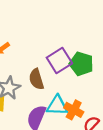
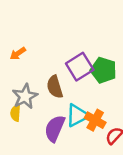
cyan triangle: (57, 105) -> (77, 115), turned -30

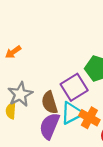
purple square: (80, 67) -> (74, 87), moved
brown semicircle: (55, 87) -> (50, 103), moved

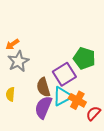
gray star: (20, 94) -> (18, 61), moved

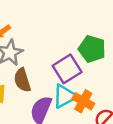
brown semicircle: (43, 87) -> (22, 80), moved

